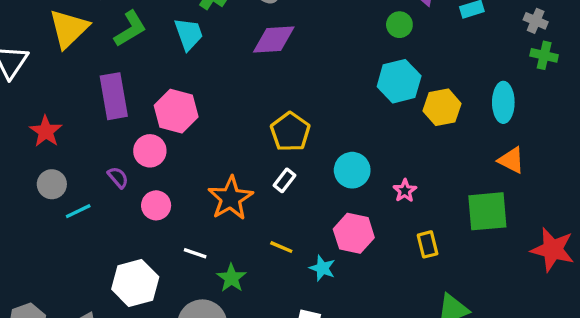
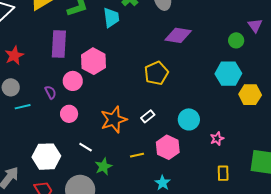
purple diamond: (274, 40) -> (178, 35), moved
yellow pentagon: (290, 132) -> (156, 73), moved
pink hexagon: (354, 233) -> (168, 147), moved
yellow line: (281, 247) -> (137, 155), turned -48
cyan star: (322, 268) -> (163, 183), moved

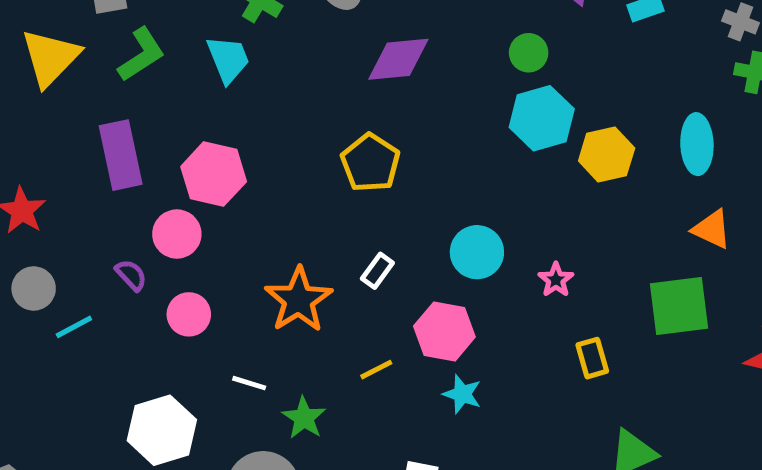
green circle: (236, 40) -> (529, 53), moved
cyan star: (163, 183) -> (462, 394), moved

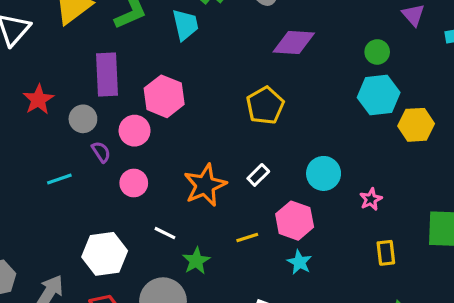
gray circle: (34, 288) -> (83, 119), moved

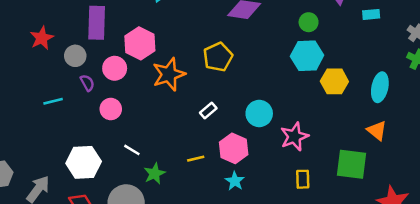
orange star: (205, 185) -> (169, 74), moved
pink star: (371, 199) -> (294, 137), size x1.6

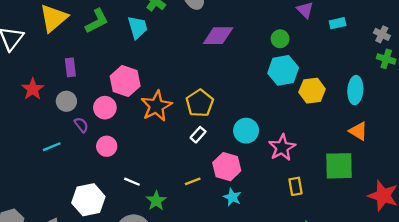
purple rectangle: (97, 23) -> (70, 67), moved, size x0.6
yellow pentagon: (218, 57) -> (200, 103), moved

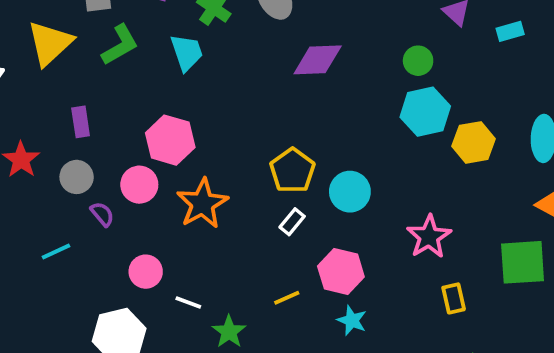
orange star: (156, 106) -> (202, 204), moved
cyan circle: (246, 131) -> (350, 192), moved
pink circle: (107, 146) -> (146, 272), moved

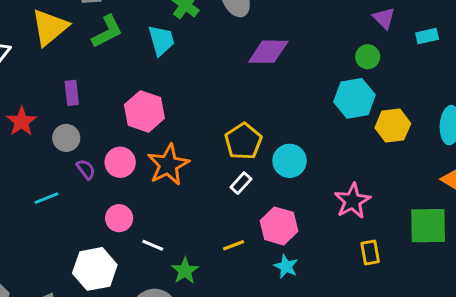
green circle: (418, 61) -> (368, 57), moved
pink circle: (139, 185) -> (120, 162), moved

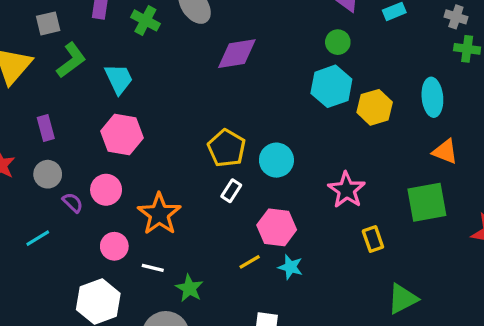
cyan trapezoid: (161, 40) -> (119, 79), moved
orange star: (168, 165) -> (159, 214), moved
yellow line: (234, 245) -> (250, 262), moved

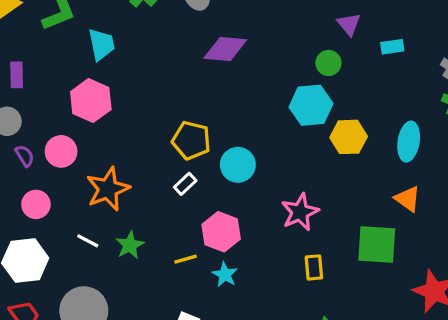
yellow pentagon: (227, 148) -> (191, 140), turned -30
pink circle: (114, 246) -> (36, 204), moved
green star: (189, 288) -> (130, 245), moved

